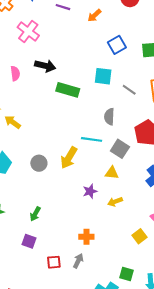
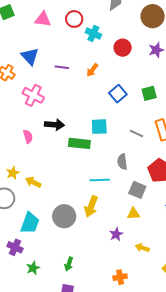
cyan square: (103, 76) -> (99, 127), moved
cyan line: (92, 139) -> (100, 180), moved
gray circle: (39, 163) -> (64, 216), size x1.5
yellow arrow: (115, 202) -> (142, 248), moved, turned 48

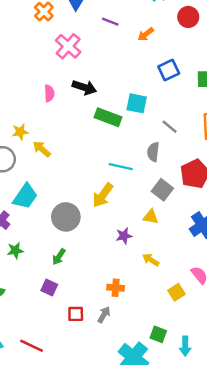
gray line: (137, 134) -> (170, 127), moved
gray circle: (64, 216) -> (66, 217), moved

